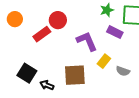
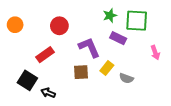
red rectangle: (42, 34) -> (45, 55), moved
brown square: (75, 75) -> (81, 72), moved, size x0.7

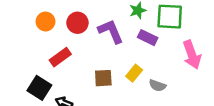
orange circle: (15, 25) -> (46, 22), moved
purple L-shape: (89, 47) -> (111, 31), moved
pink arrow: (155, 53) -> (192, 55), size x1.6

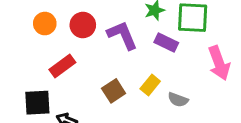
brown square: (103, 78) -> (114, 91), turned -30
black square: (39, 88) -> (37, 103), turned -35

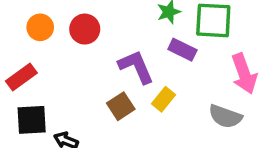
purple L-shape: (122, 35) -> (136, 67), moved
red rectangle: (62, 66) -> (21, 77), moved
gray semicircle: (178, 100) -> (225, 116), moved, size x1.4

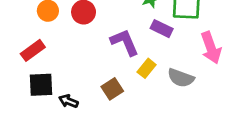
brown square: (121, 106) -> (112, 89), moved
gray semicircle: (225, 116) -> (181, 78), moved

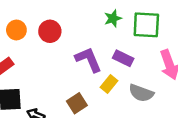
purple rectangle: (162, 29) -> (123, 58), moved

